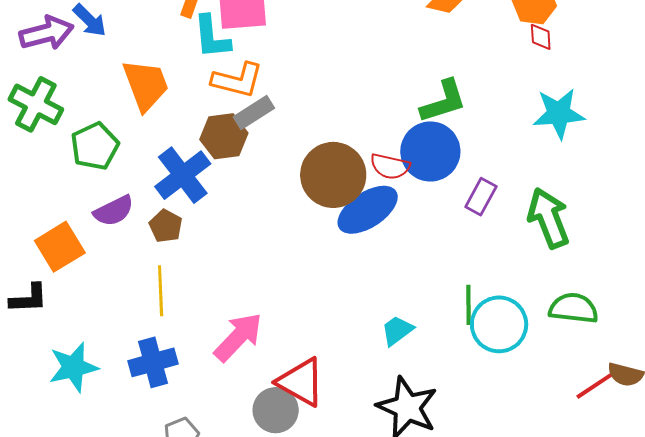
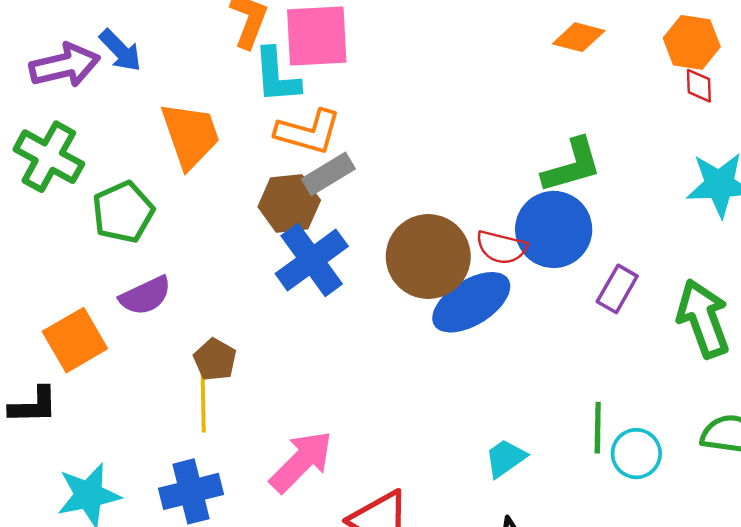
blue cross: (183, 175) -> (312, 260), moved
brown pentagon: (166, 226) -> (215, 360), moved
cyan circle: (499, 324) -> (636, 454), size x0.7

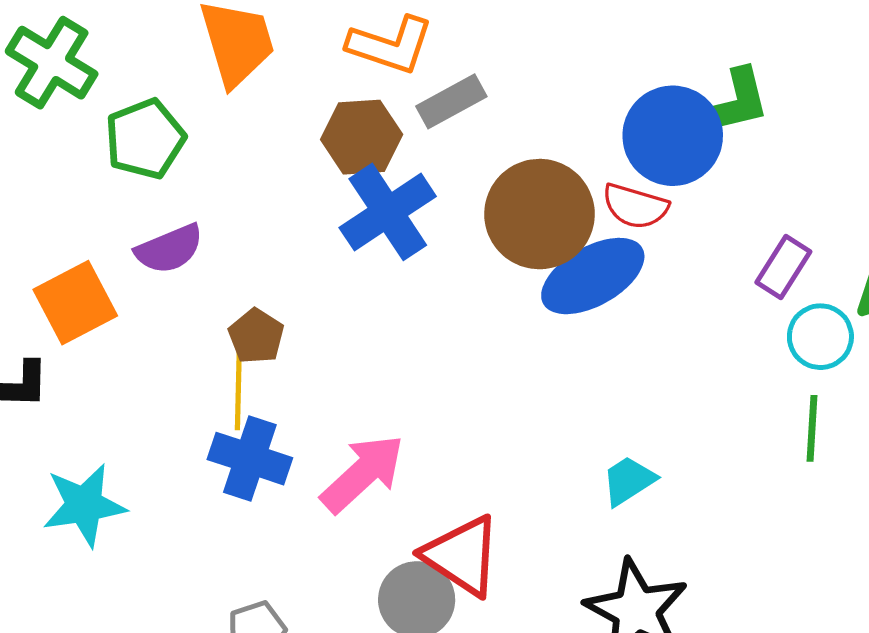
gray rectangle: (328, 174) -> (451, 101), moved
blue circle: (554, 229) -> (673, 136), moved
green line: (598, 428) -> (812, 428), moved
cyan circle: (636, 454) -> (820, 337), moved
blue cross: (191, 491) -> (250, 459), moved, turned 30

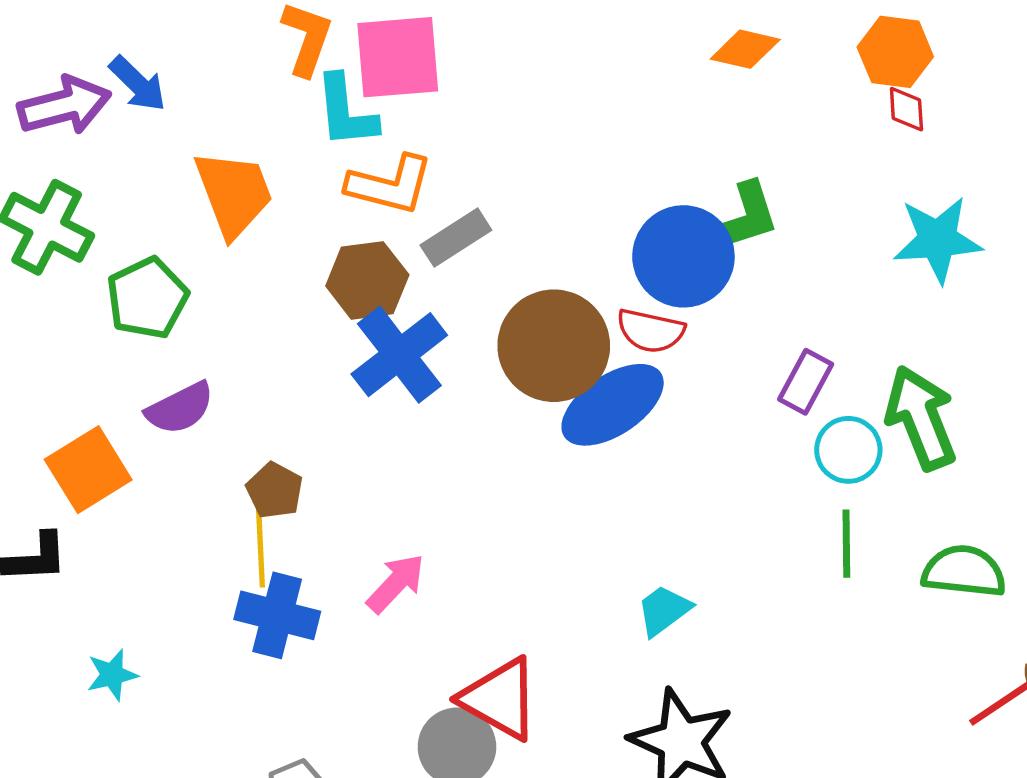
pink arrow: (363, 473) -> (396, 583), moved, size x0.7
cyan star: (84, 505) -> (112, 675), size x0.6

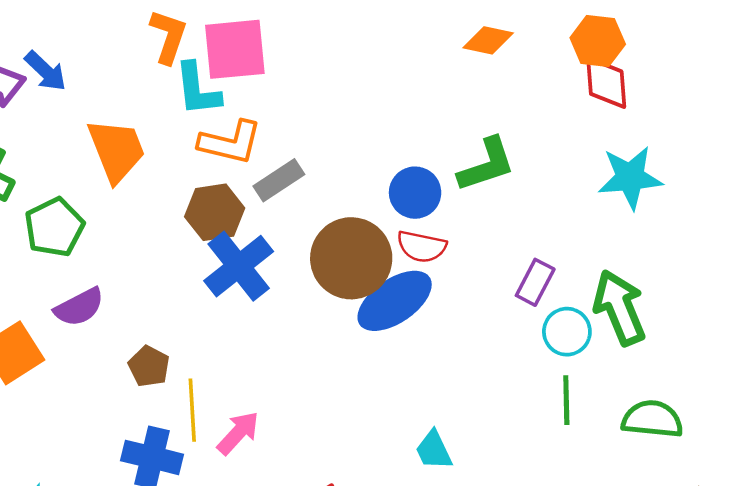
red diamond: (906, 109) -> (606, 83), size x1.6
blue circle: (683, 256) -> (415, 193), moved, size x0.7
yellow line: (260, 544) -> (192, 410), moved
cyan trapezoid: (664, 610) -> (434, 450), turned -78

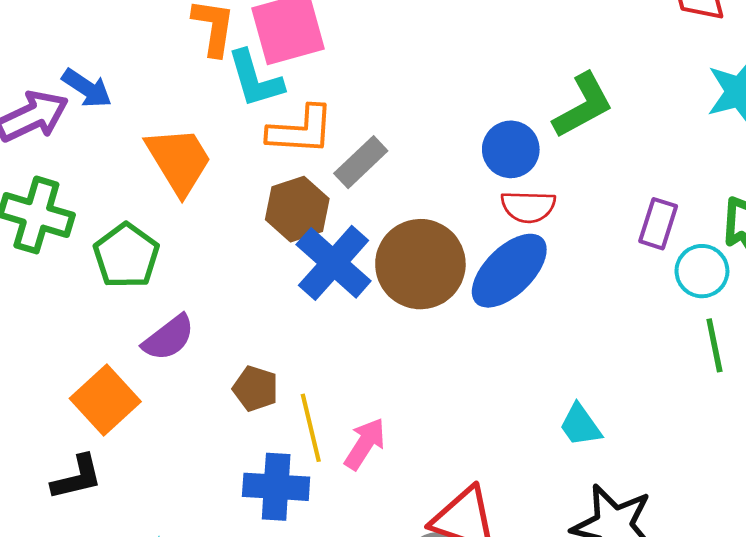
brown circle: (351, 258) -> (420, 264), moved

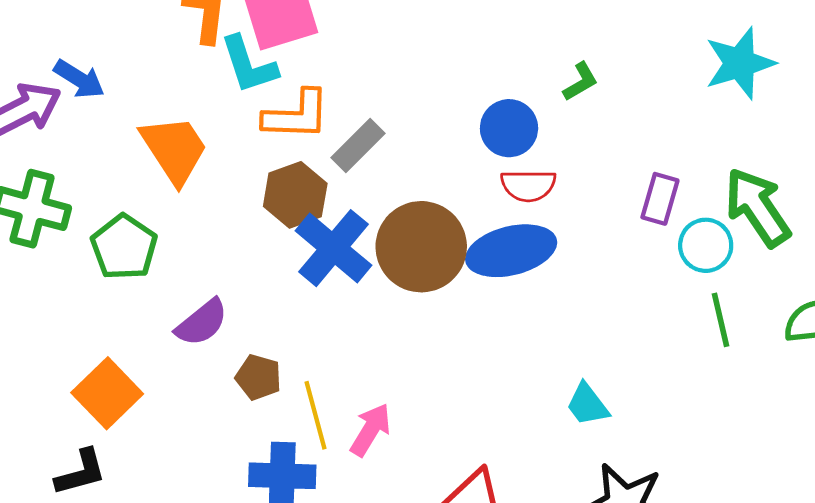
green L-shape: (583, 105) -> (581, 82), size x0.6
blue ellipse: (509, 271) -> (511, 251), turned 32
purple semicircle: (169, 338) -> (202, 323), moved

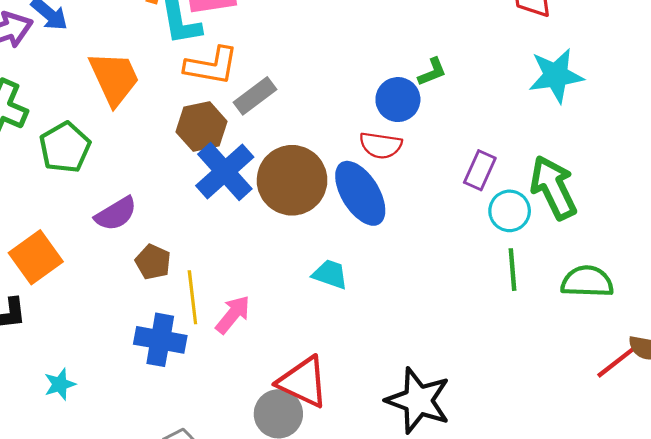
blue circle: (509, 128) -> (398, 100), moved
blue ellipse: (511, 251) -> (360, 193), turned 64
cyan trapezoid: (587, 404) -> (330, 274), moved, turned 138

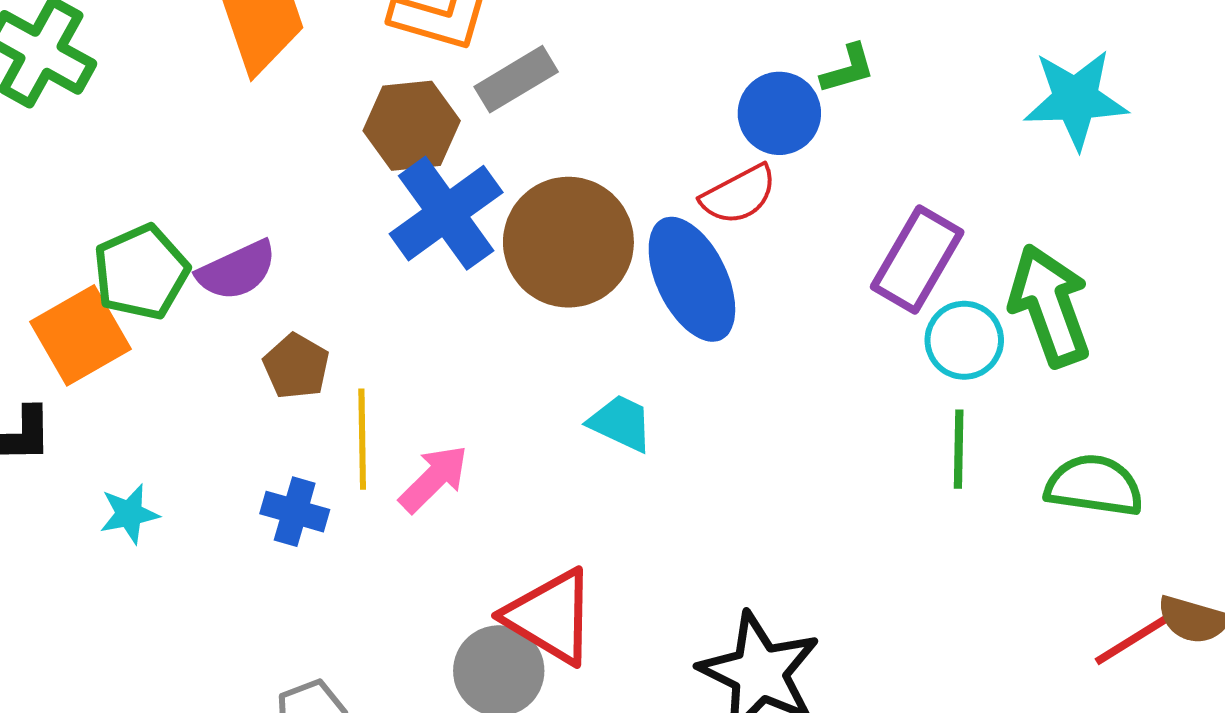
red semicircle: (381, 145) -> (739, 195), turned -42
green pentagon: (65, 147) -> (141, 272), moved
purple rectangle: (480, 170) -> (917, 259), size x1.4
blue cross: (160, 340) -> (295, 512), size x0.7
cyan star: (60, 384) -> (129, 514), moved

